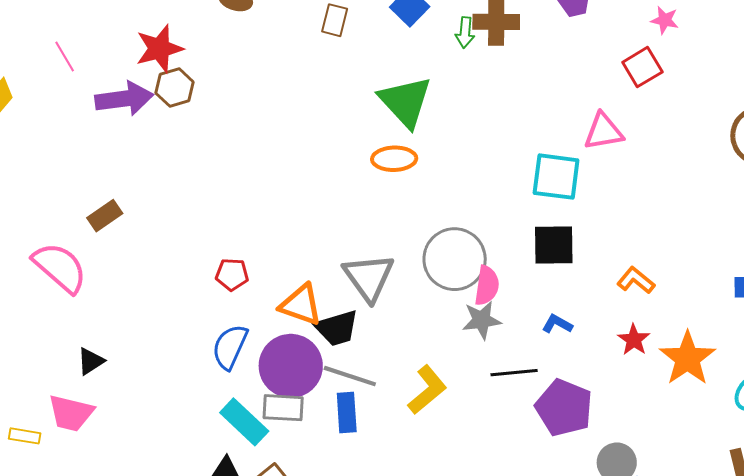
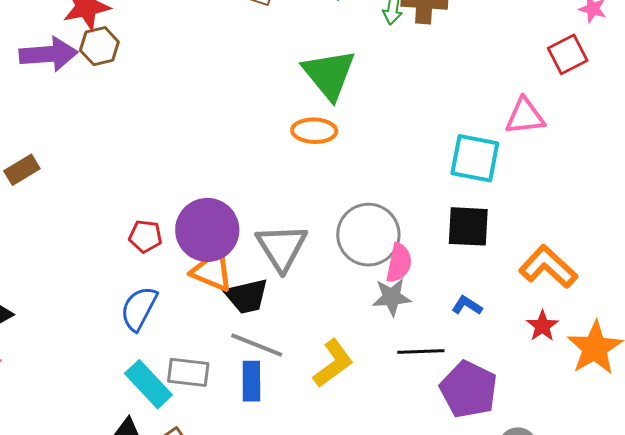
orange L-shape: (636, 280) -> (548, 267), size x1.5
purple circle: (291, 366) -> (207, 230), moved

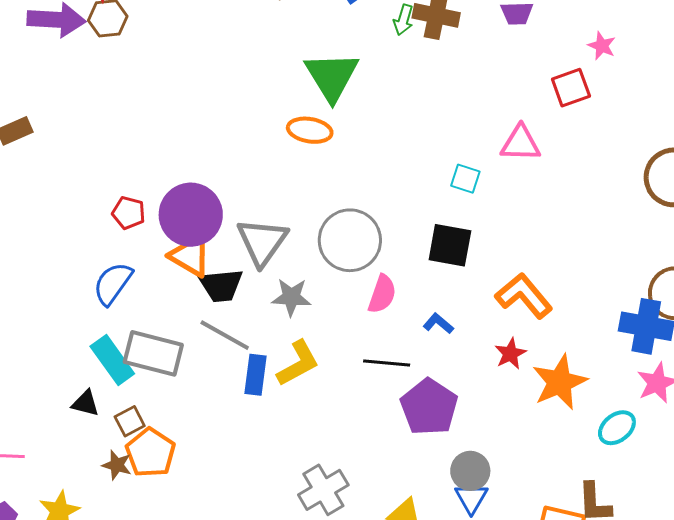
cyan square: (475, 158) -> (465, 179), size x0.6
pink semicircle: (399, 263) -> (382, 294), moved
gray star: (392, 297) -> (291, 297), moved
gray rectangle: (188, 372) -> (153, 353), size x1.4
blue rectangle: (251, 381) -> (256, 375), moved

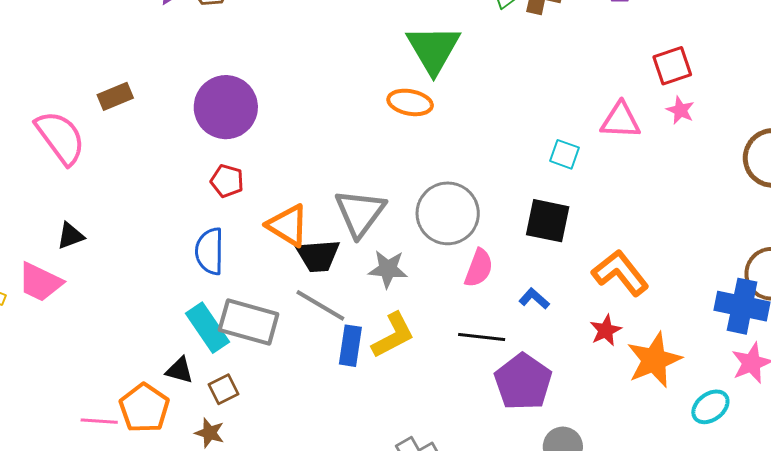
pink star: (602, 46) -> (680, 110), moved
purple circle: (191, 215) -> (226, 107), moved
blue semicircle: (113, 284) -> (210, 251), turned -36
orange pentagon: (150, 453) -> (144, 408), moved

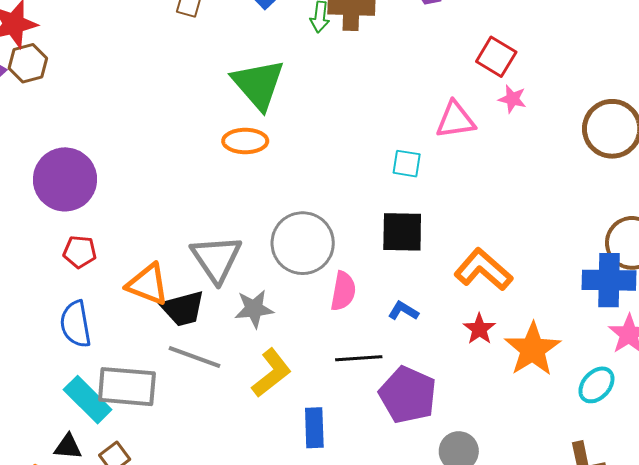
red square: (672, 66) -> (496, 57), turned -30
blue rectangle: (350, 346) -> (314, 428), moved

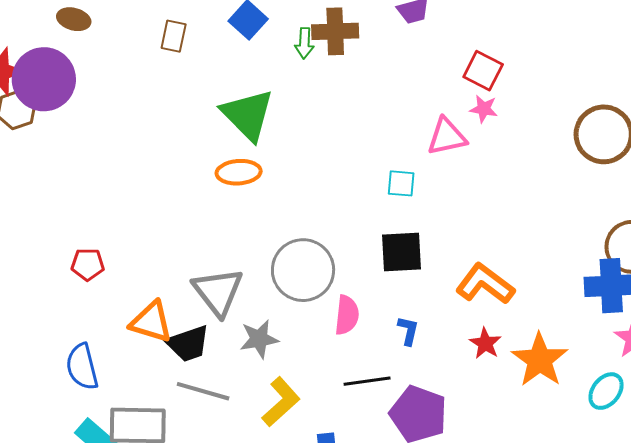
pink star: (512, 99) -> (484, 109), moved
purple circle: (65, 179) -> (44, 79), moved
red pentagon: (80, 252) -> (88, 264), moved
blue L-shape: (403, 311) -> (408, 331), turned 76

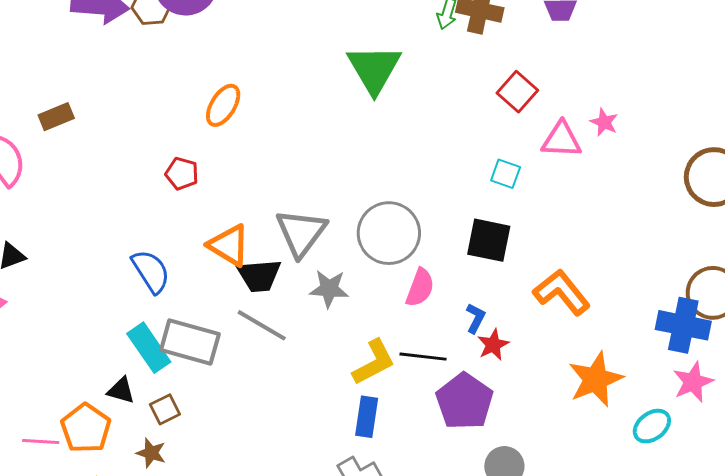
red square: (483, 71) -> (517, 92), moved
orange ellipse: (239, 172) -> (223, 105), moved, turned -69
red star: (485, 343) -> (493, 345), moved
blue semicircle: (82, 367) -> (151, 271), turned 147
yellow L-shape: (281, 402) -> (374, 362), moved

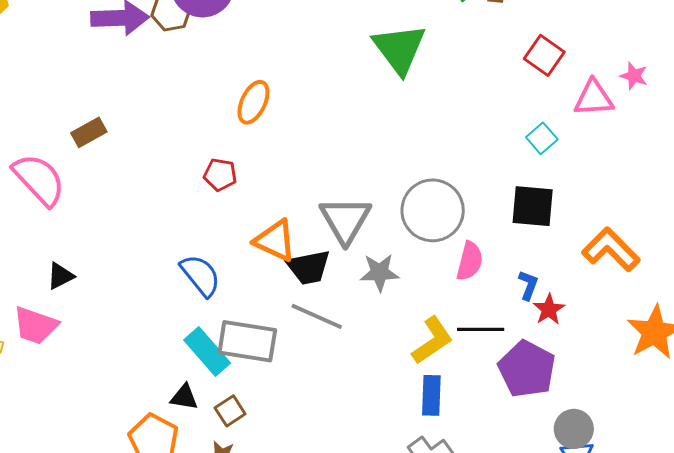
cyan square: (506, 174) -> (542, 138), turned 36

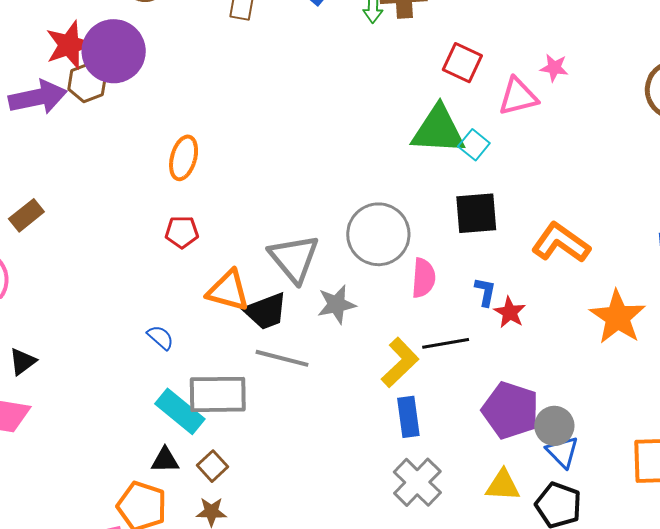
green triangle: (399, 49) -> (438, 130), moved, turned -40
red pentagon: (220, 175) -> (182, 232), moved
blue semicircle: (200, 275) -> (160, 337), size x0.6
purple pentagon: (527, 369) -> (511, 410), moved

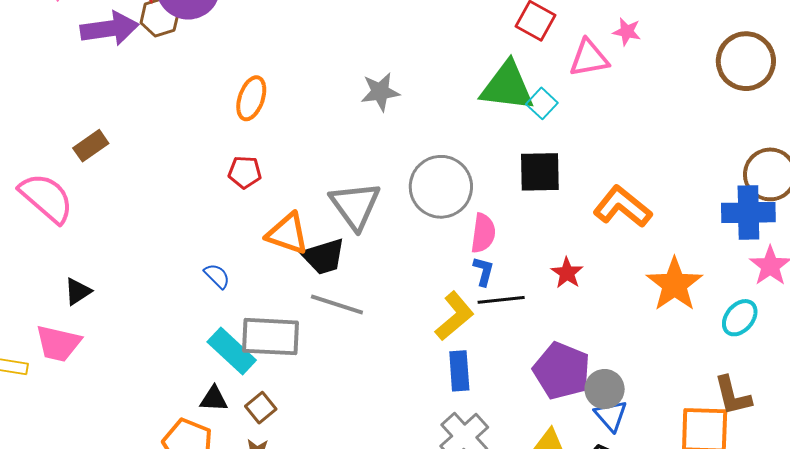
blue L-shape: (485, 292) -> (484, 271), moved
gray star: (336, 304) -> (380, 92), moved

